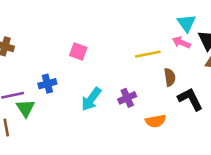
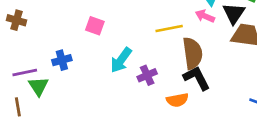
brown semicircle: (170, 77) -> (193, 53), size x1.6
cyan arrow: (91, 99) -> (121, 60), moved
black L-shape: (190, 99) -> (197, 78), moved

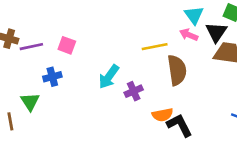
pink square: (95, 26) -> (67, 45), moved
purple line: (25, 72) -> (31, 47), moved
black L-shape: (197, 78) -> (180, 125), moved

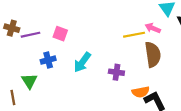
pink arrow: (189, 35) -> (153, 28), moved
cyan arrow: (109, 77) -> (82, 62), moved
purple cross: (134, 91) -> (116, 72), turned 32

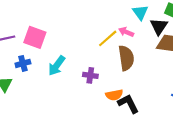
pink square: (60, 34) -> (35, 37), size x1.5
yellow line: (134, 35) -> (108, 38), turned -30

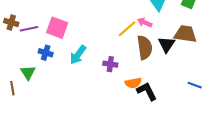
black triangle: (159, 26) -> (167, 44), moved
blue cross: (23, 63) -> (46, 53), turned 32

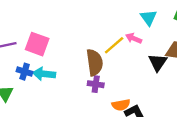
brown semicircle: (145, 48) -> (95, 62), moved
cyan arrow: (78, 55) -> (44, 74), moved, turned 60

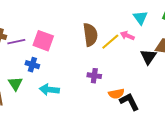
brown semicircle: (95, 62) -> (90, 35), moved
cyan arrow: (44, 74) -> (49, 90), moved

